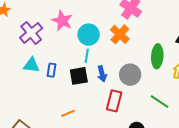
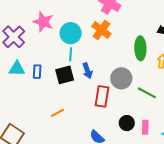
gray circle: (130, 75) -> (121, 78), moved

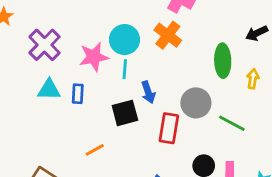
pink star: (43, 22) -> (94, 57), moved, turned -30
black square: (65, 75) -> (125, 113), moved
orange line: (57, 113) -> (95, 150), moved

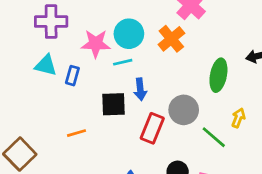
purple cross: (45, 45) -> (51, 22), turned 32
cyan line: (125, 69) -> (123, 62), turned 60
yellow arrow: (253, 79) -> (238, 118), moved

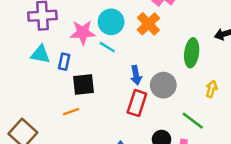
cyan line: (123, 62) -> (107, 47), turned 49
blue arrow: (140, 89) -> (136, 75), moved
black square: (113, 104) -> (83, 84), moved
green line: (214, 137) -> (193, 121), moved

